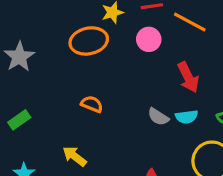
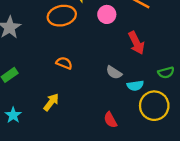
cyan semicircle: (187, 117) -> (135, 86), moved
yellow arrow: (75, 156) -> (51, 102), turned 90

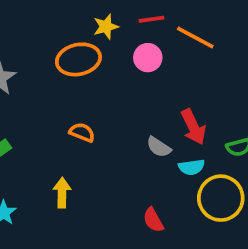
red arrow: (136, 43) -> (193, 127), moved
yellow arrow: (51, 102) -> (62, 193), turned -36

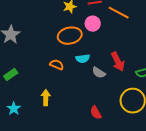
orange ellipse: (78, 59) -> (70, 36), moved
cyan semicircle: (192, 167) -> (83, 59), moved

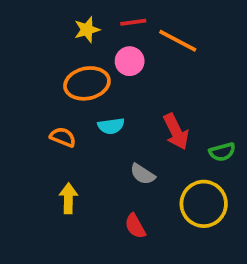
gray semicircle: (99, 73) -> (143, 174), moved
yellow arrow: (46, 98) -> (68, 198), moved

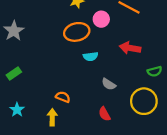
red arrow: (176, 132) -> (130, 48), moved, turned 126
orange semicircle: (63, 137) -> (63, 97), moved
yellow arrow: (68, 198) -> (52, 117), moved

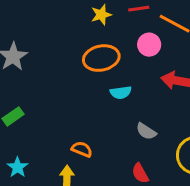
pink circle: (101, 19) -> (149, 45), moved

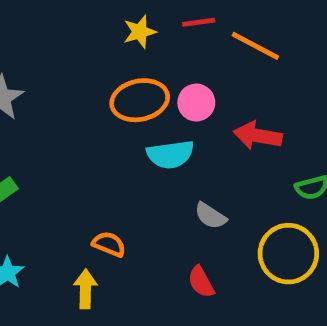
pink circle: (149, 45) -> (196, 103), moved
cyan semicircle: (121, 92) -> (170, 154), size x1.4

